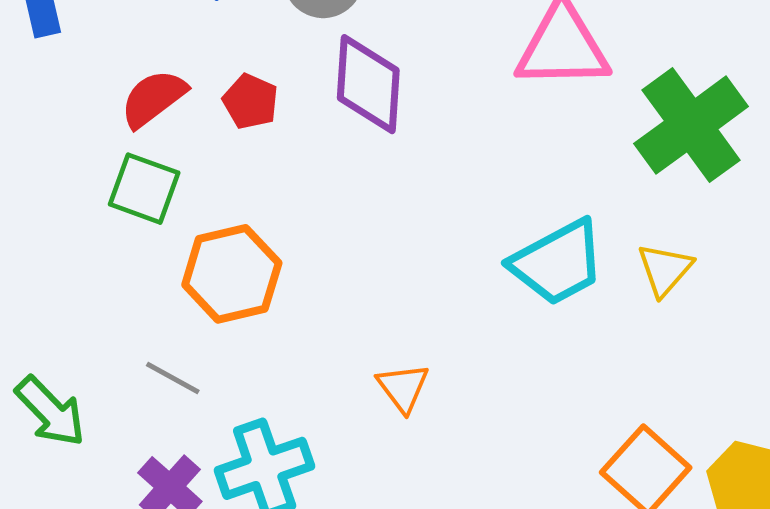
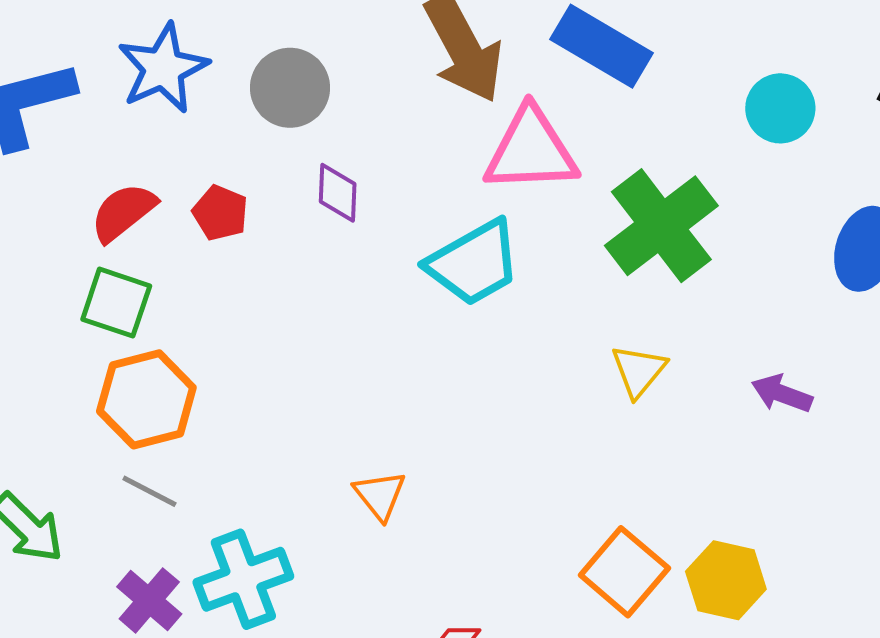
purple diamond: (368, 84) -> (338, 193), size x0.6
cyan trapezoid: (558, 263) -> (474, 263), moved
orange hexagon: (232, 274) -> (146, 399), moved

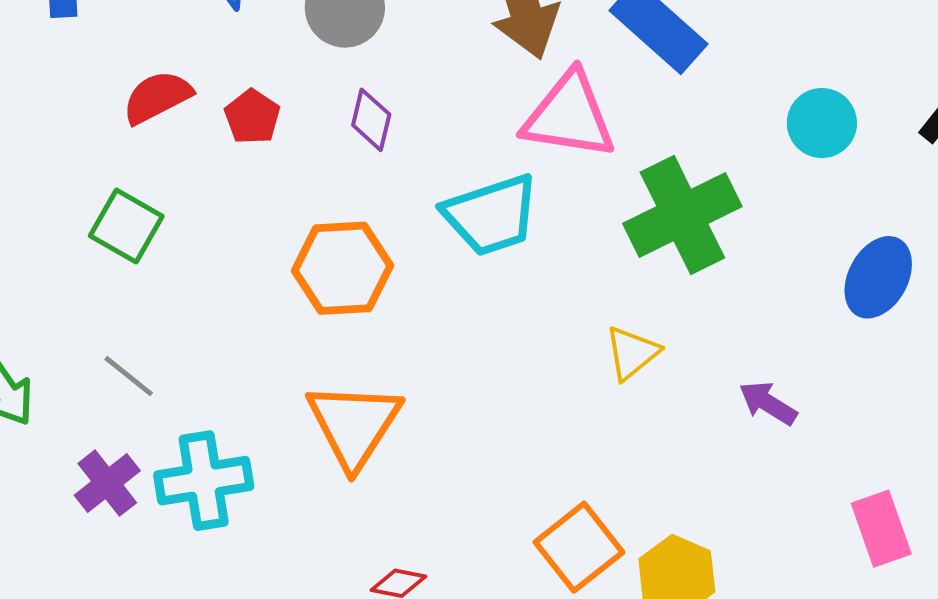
green square: (116, 303) -> (126, 226), moved
orange hexagon: (146, 399) -> (342, 268), moved
orange triangle: (380, 495) -> (354, 425), size x1.8

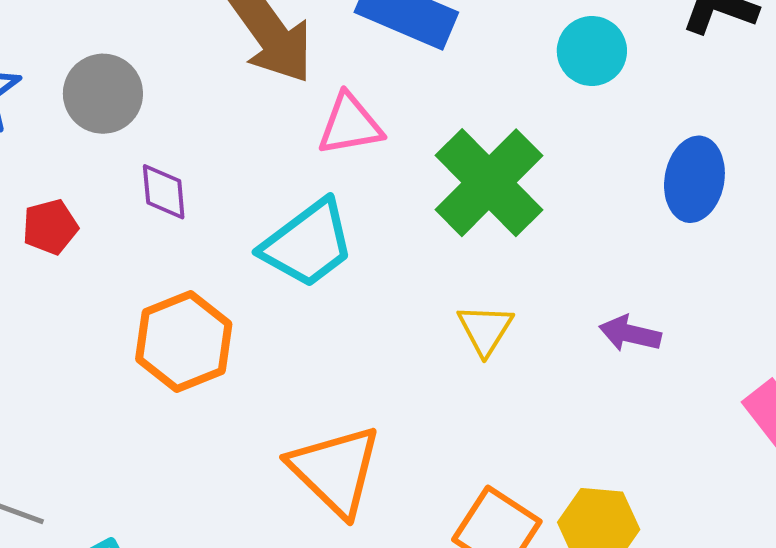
pink triangle: (569, 116) -> (350, 125), size x0.7
red pentagon: (252, 117) -> (50, 227), turned -30
orange triangle: (354, 425) -> (335, 470), moved

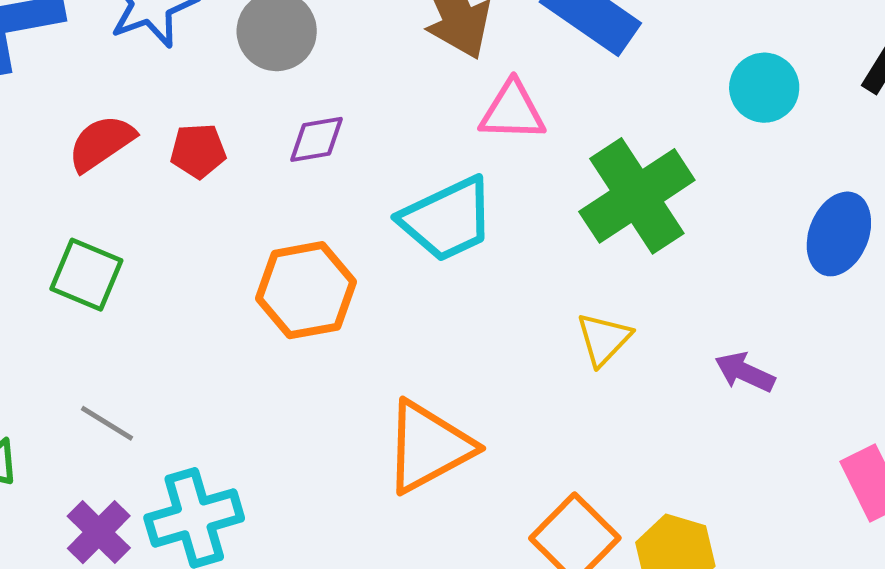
purple diamond: (164, 192) -> (316, 139), turned 74
orange triangle: (335, 470) -> (428, 447), turned 36

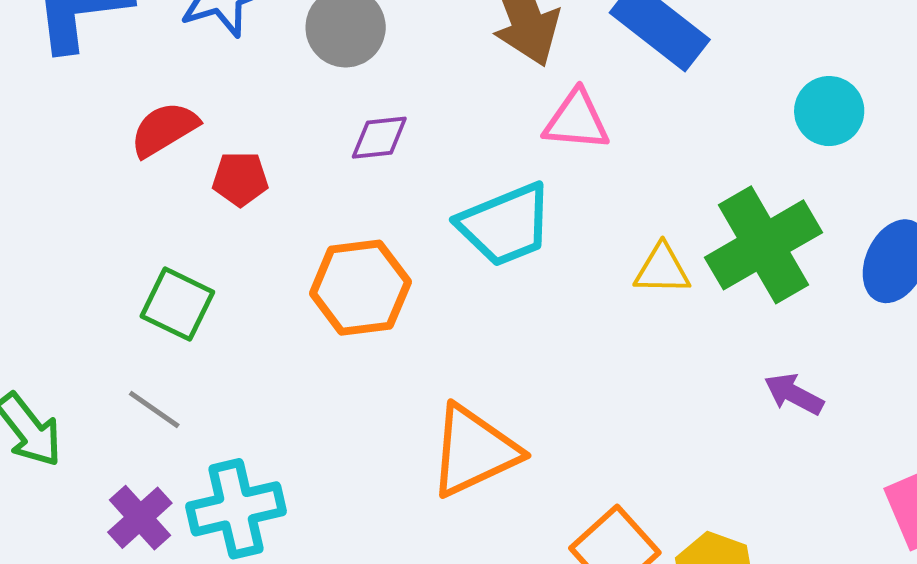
red pentagon: (198, 151) -> (240, 179), moved
green cross: (637, 196) -> (764, 245), moved
green square: (86, 275) -> (177, 304), moved
yellow triangle: (604, 339) -> (662, 269), moved, turned 44

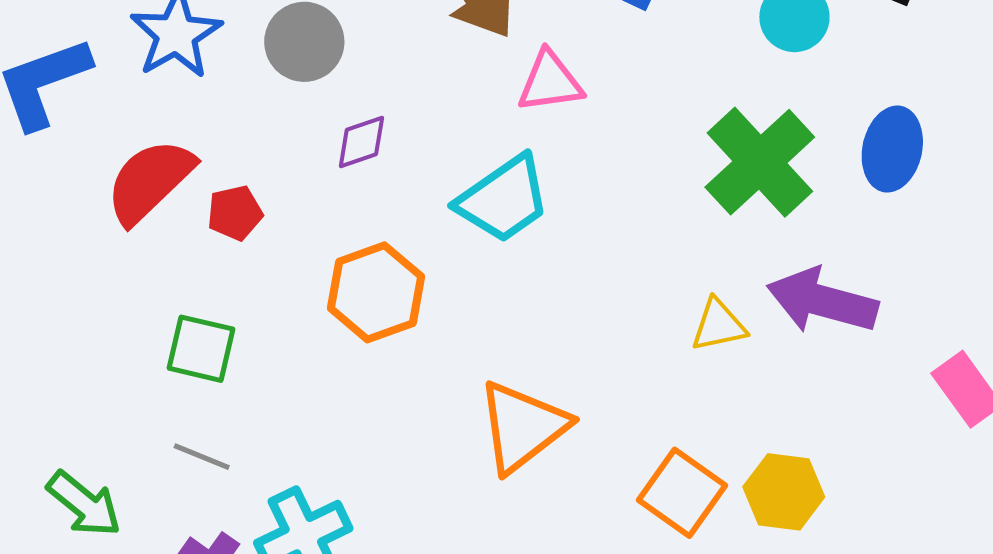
red semicircle: (164, 129) -> (150, 181), size x1.4
yellow triangle: (662, 269) -> (719, 325), moved
purple arrow: (794, 394) -> (822, 301), size x1.8

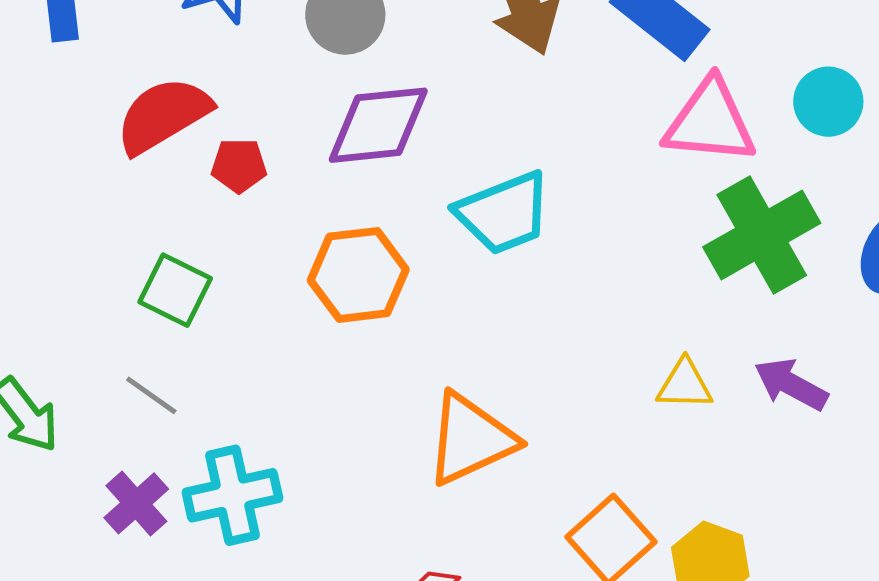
pink triangle: (550, 82) -> (710, 122), moved, size x1.4
purple diamond: (361, 142) -> (378, 125), size x1.8
purple arrow: (822, 301) -> (791, 384), size x0.7

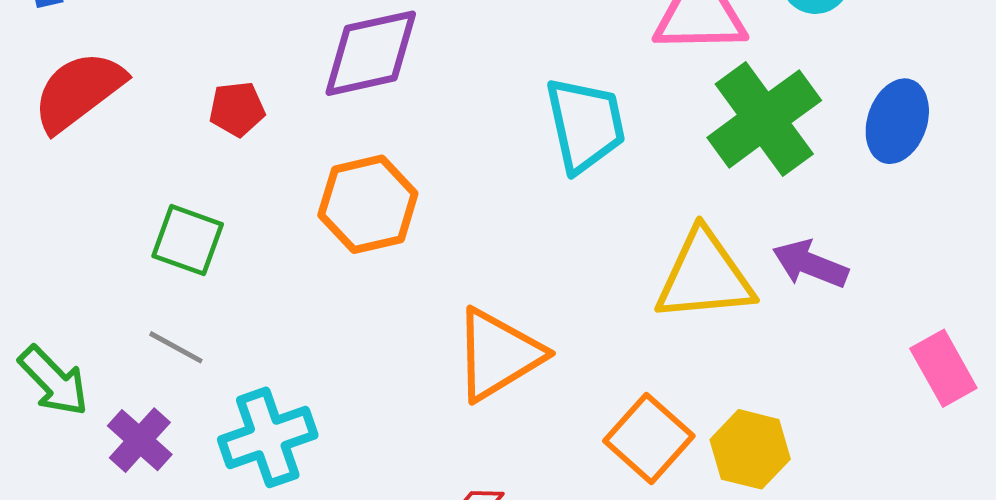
red semicircle: (163, 115) -> (78, 91), moved
cyan trapezoid: (504, 213) -> (585, 125), moved, turned -74
yellow triangle: (685, 385) -> (704, 276), size x1.8
purple cross: (136, 503) -> (140, 440), moved

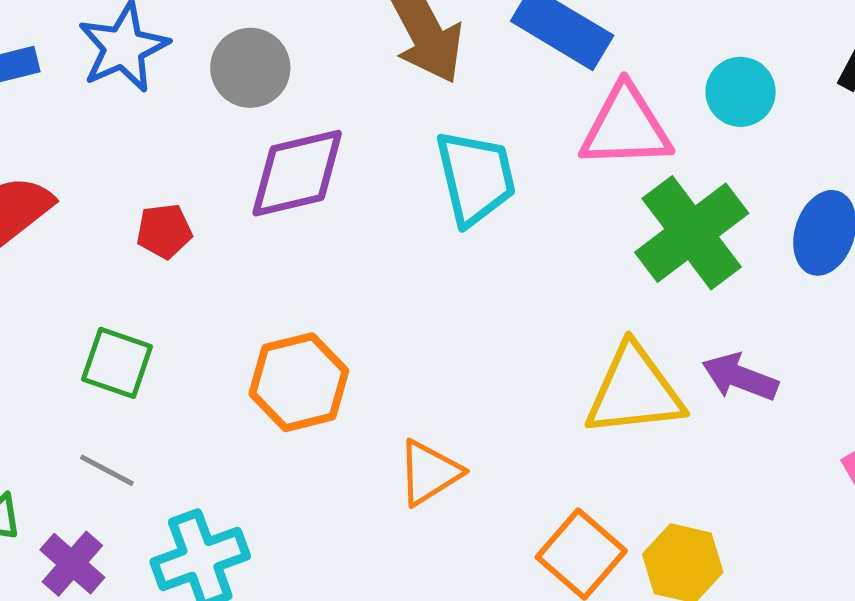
cyan trapezoid: (585, 125) -> (475, 178), moved
orange hexagon: (368, 204) -> (299, 382), moved
orange triangle: (498, 355) -> (429, 473), size x0.7

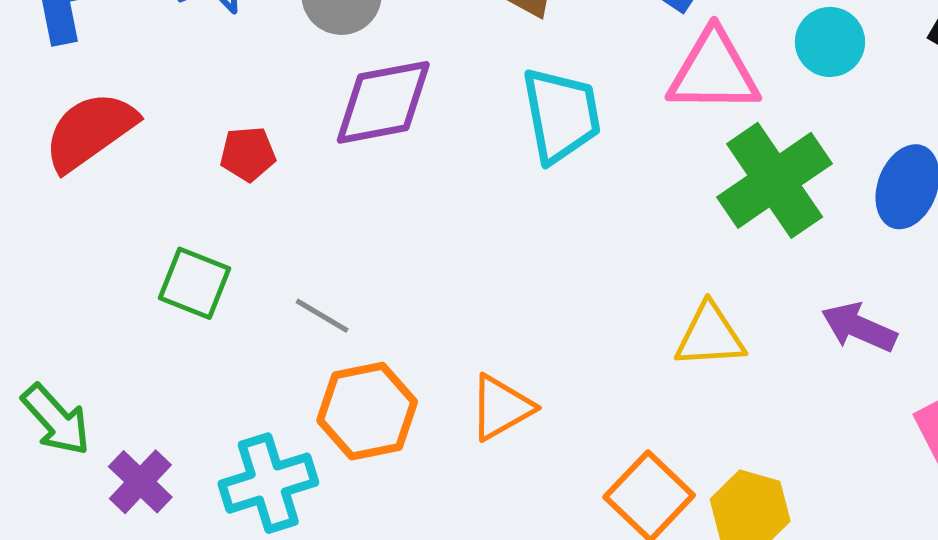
purple arrow: (740, 377) -> (859, 327), moved
orange hexagon: (299, 382) -> (367, 411), moved
yellow triangle: (634, 391) -> (710, 336), size x0.7
gray line: (107, 470) -> (322, 316), moved

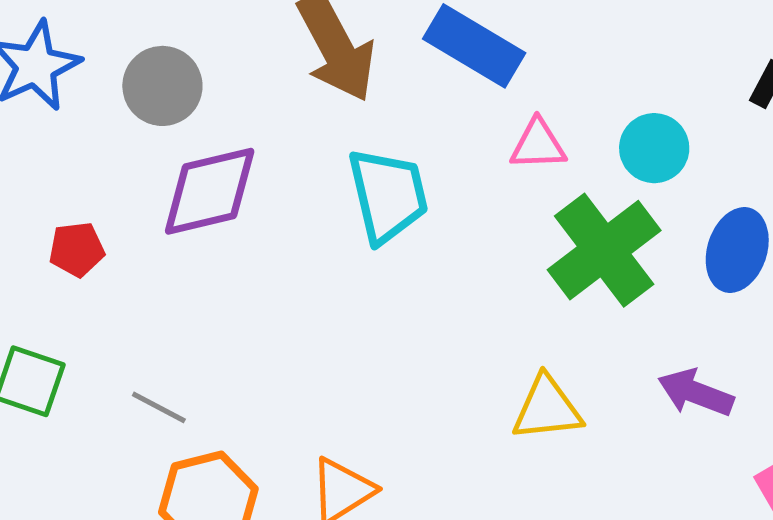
cyan circle: (830, 42) -> (654, 148), moved
pink triangle: (714, 72) -> (538, 145), size x0.6

